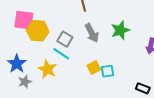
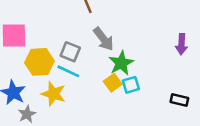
green star: (120, 30) -> (121, 63), moved
yellow hexagon: (38, 31) -> (39, 62), moved

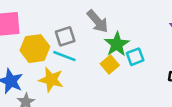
gray square: (70, 52) -> (65, 36), turned -36
cyan square: (131, 85) -> (135, 57), moved

